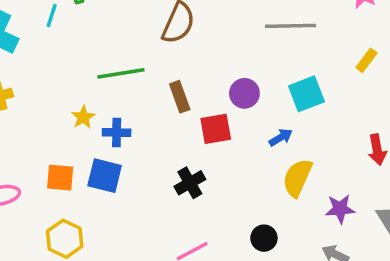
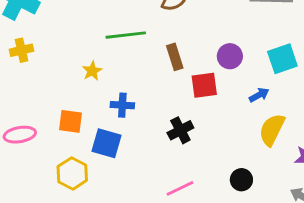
blue cross: (117, 133) -> (122, 105), moved
blue square: (105, 176) -> (106, 143), moved

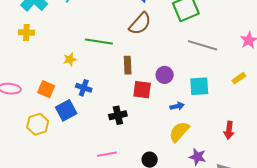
blue square: (106, 143) -> (66, 110), turned 30

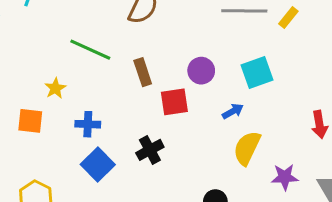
green line: (99, 42) -> (90, 50), turned 32
yellow rectangle: (239, 78) -> (288, 17), moved
orange square: (46, 89) -> (30, 121), moved
blue square: (66, 110) -> (98, 165), moved

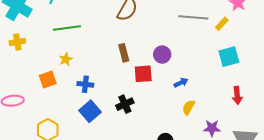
green line: (90, 50) -> (67, 28), moved, turned -36
cyan square: (257, 73) -> (229, 57), moved
orange square: (30, 121) -> (48, 79), turned -30
yellow semicircle: (247, 148) -> (189, 107), size x0.7

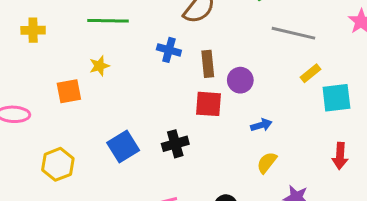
yellow rectangle: (222, 24) -> (311, 73), moved
brown rectangle: (124, 53) -> (208, 64), moved
blue cross: (85, 84) -> (169, 50), moved

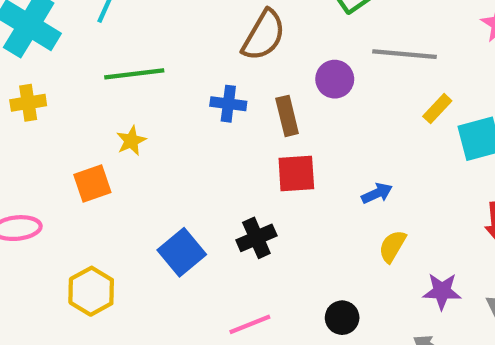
purple circle: (240, 80) -> (335, 79), moved

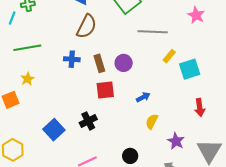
purple circle: (335, 79) -> (124, 63), moved
purple star: (442, 291) -> (176, 141), turned 30

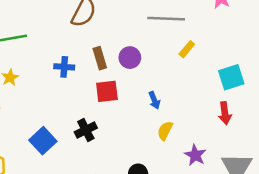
blue cross: (72, 59) -> (64, 67), moved
cyan square: (190, 69) -> (231, 77), moved
blue arrow: (143, 97) -> (154, 100), turned 96

